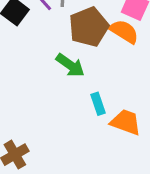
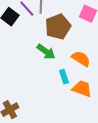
orange semicircle: (124, 31) -> (81, 59), moved

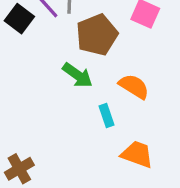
orange trapezoid: (82, 89) -> (137, 154), moved

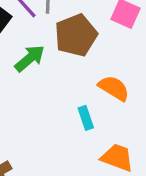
green arrow: (77, 75) -> (30, 58), moved, turned -76

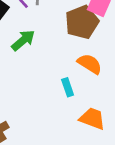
brown pentagon: (76, 35) -> (82, 22), moved

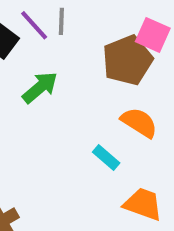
cyan rectangle: (68, 87) -> (106, 157), turned -30

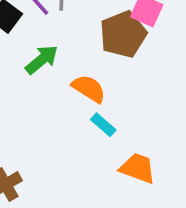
orange semicircle: (139, 122) -> (89, 89), moved

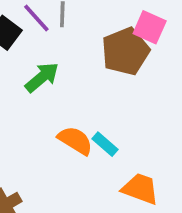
orange semicircle: (89, 89) -> (75, 140), moved

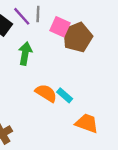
pink square: (150, 27) -> (60, 27), moved
green arrow: (42, 77) -> (25, 53), turned -40

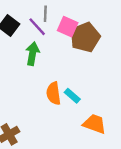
purple line: (22, 16) -> (37, 27), moved
orange semicircle: (46, 93) -> (54, 93), turned -130

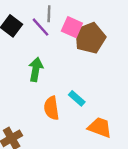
green arrow: (32, 54) -> (36, 69), moved
orange semicircle: (54, 93) -> (51, 108), moved

